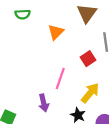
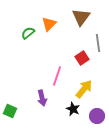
green semicircle: (23, 14) -> (28, 33), moved, turned 144
orange triangle: (56, 32) -> (49, 24), moved

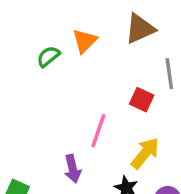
brown triangle: (81, 17) -> (140, 29), turned 30
red square: (82, 58) -> (142, 100), turned -32

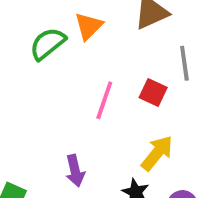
green semicircle: (48, 56) -> (48, 44), size x1.4
pink line: (98, 131) -> (104, 100), moved

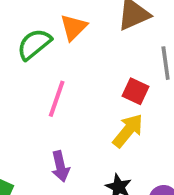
pink line: (104, 100) -> (57, 99), moved
yellow arrow: (157, 153) -> (128, 131), moved

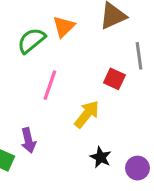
yellow arrow: (128, 131) -> (87, 114), moved
purple arrow: (60, 166) -> (28, 140), moved

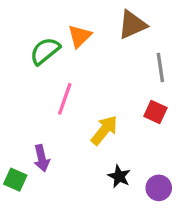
red square: (114, 79) -> (155, 112), moved

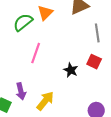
yellow arrow: (104, 130) -> (45, 101), moved
black star: (119, 176) -> (71, 70), moved

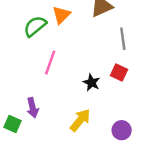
yellow arrow: (45, 101) -> (80, 120), moved

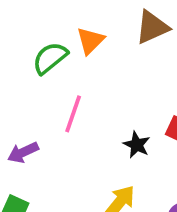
purple arrow: (33, 108) -> (23, 152), moved, turned 78

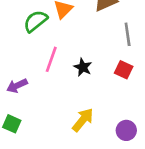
black star: (137, 145) -> (83, 67), moved

